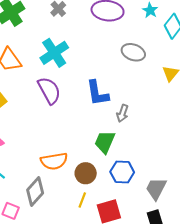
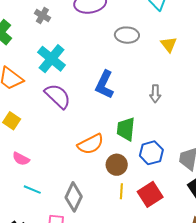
blue L-shape: (97, 93) -> (105, 85), turned 52
gray arrow: (123, 113) -> (155, 94), moved
orange semicircle: (54, 161) -> (91, 144), moved

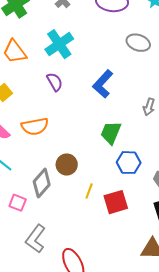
purple semicircle: (58, 96) -> (55, 82), size x0.7
orange semicircle: (91, 144) -> (35, 126), moved
brown circle: (117, 165) -> (67, 165), moved

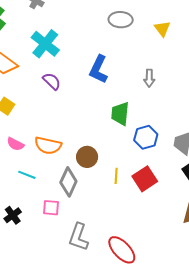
orange semicircle: (35, 126) -> (48, 145), moved, turned 40

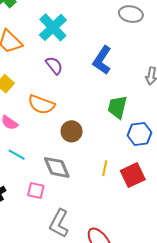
orange semicircle: (48, 145) -> (41, 105), moved
brown circle: (87, 157) -> (72, 131), moved
gray diamond: (68, 182) -> (57, 167), turned -56

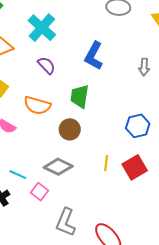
green trapezoid: (117, 107) -> (80, 96), moved
cyan line: (17, 155) -> (18, 175), moved
gray diamond: (57, 167) -> (58, 167), turned -36
pink square: (36, 191) -> (40, 192), turned 30

